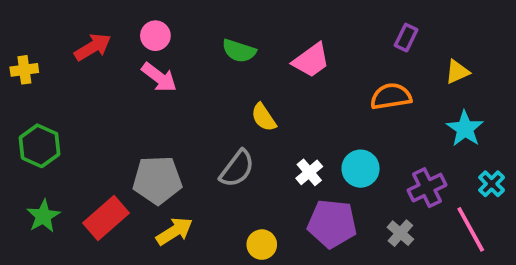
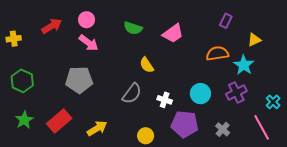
cyan star: (465, 129) -> (244, 65), moved
white cross: (309, 172) -> (165, 100), moved, turned -32
gray pentagon: (157, 180) -> (79, 80), moved
purple cross: (427, 188) -> (236, 92), moved

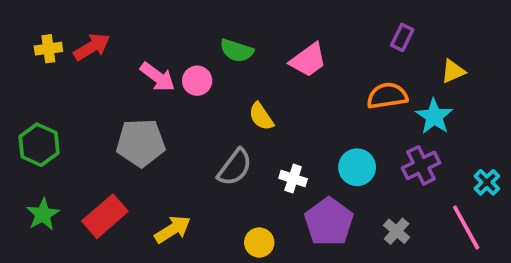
pink circle: (87, 20) -> (197, 81), moved
yellow cross: (14, 39) -> (48, 49), moved
purple pentagon: (185, 124) -> (329, 222), turned 30

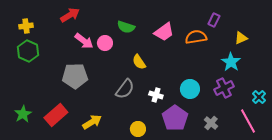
red arrow: (92, 47) -> (70, 15), moved
orange semicircle: (387, 96) -> (196, 37), moved
green hexagon: (39, 145) -> (28, 51), moved

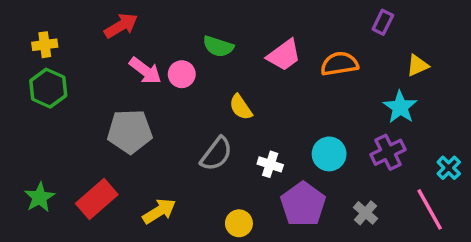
purple rectangle: (214, 20) -> (383, 22), moved

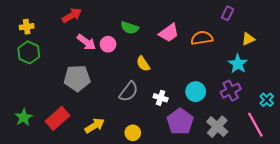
gray cross: (365, 213) -> (217, 127), size x1.5
yellow circle: (239, 223) -> (133, 133), moved

